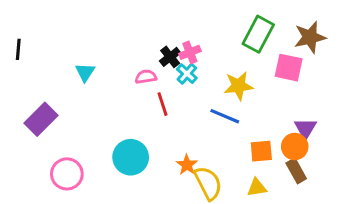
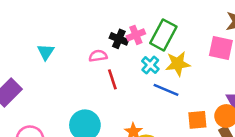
green rectangle: (258, 34) -> (163, 35), moved
black cross: (170, 57) -> (119, 39), turned -30
cyan cross: (187, 74) -> (150, 65), moved

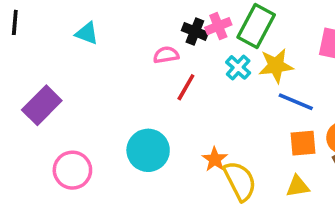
cyan triangle: (46, 52) -> (87, 33), moved, turned -42
red line: (112, 79) -> (186, 87), turned 48
blue line: (166, 90) -> (296, 102), moved

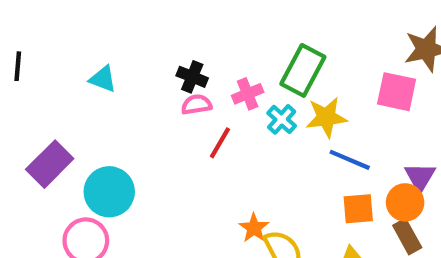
pink cross: (218, 26) -> (248, 94), moved
black cross: (195, 31) -> (192, 77), moved
cyan circle: (148, 150) -> (109, 192), moved

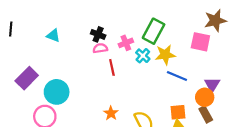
red line: (220, 143) -> (112, 67), turned -42
orange square: (358, 209) -> (178, 112), moved
orange star: (254, 228) -> (111, 113), moved

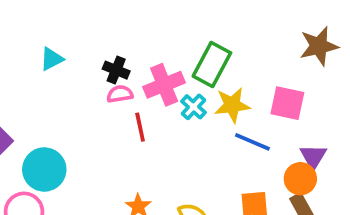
cyan triangle: (53, 35) -> (52, 59), moved, turned -48
pink square: (200, 42) -> (287, 103), moved
pink cross: (126, 43) -> (164, 85), size x1.5

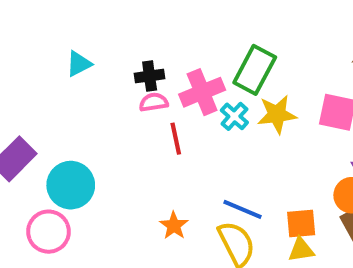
black cross: (116, 70) -> (150, 76), turned -30
blue line: (252, 142) -> (243, 209), moved

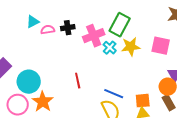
pink semicircle: (154, 102) -> (48, 30), moved
red line: (176, 139) -> (78, 81), moved
orange star: (174, 226) -> (43, 102), moved, size x1.5

